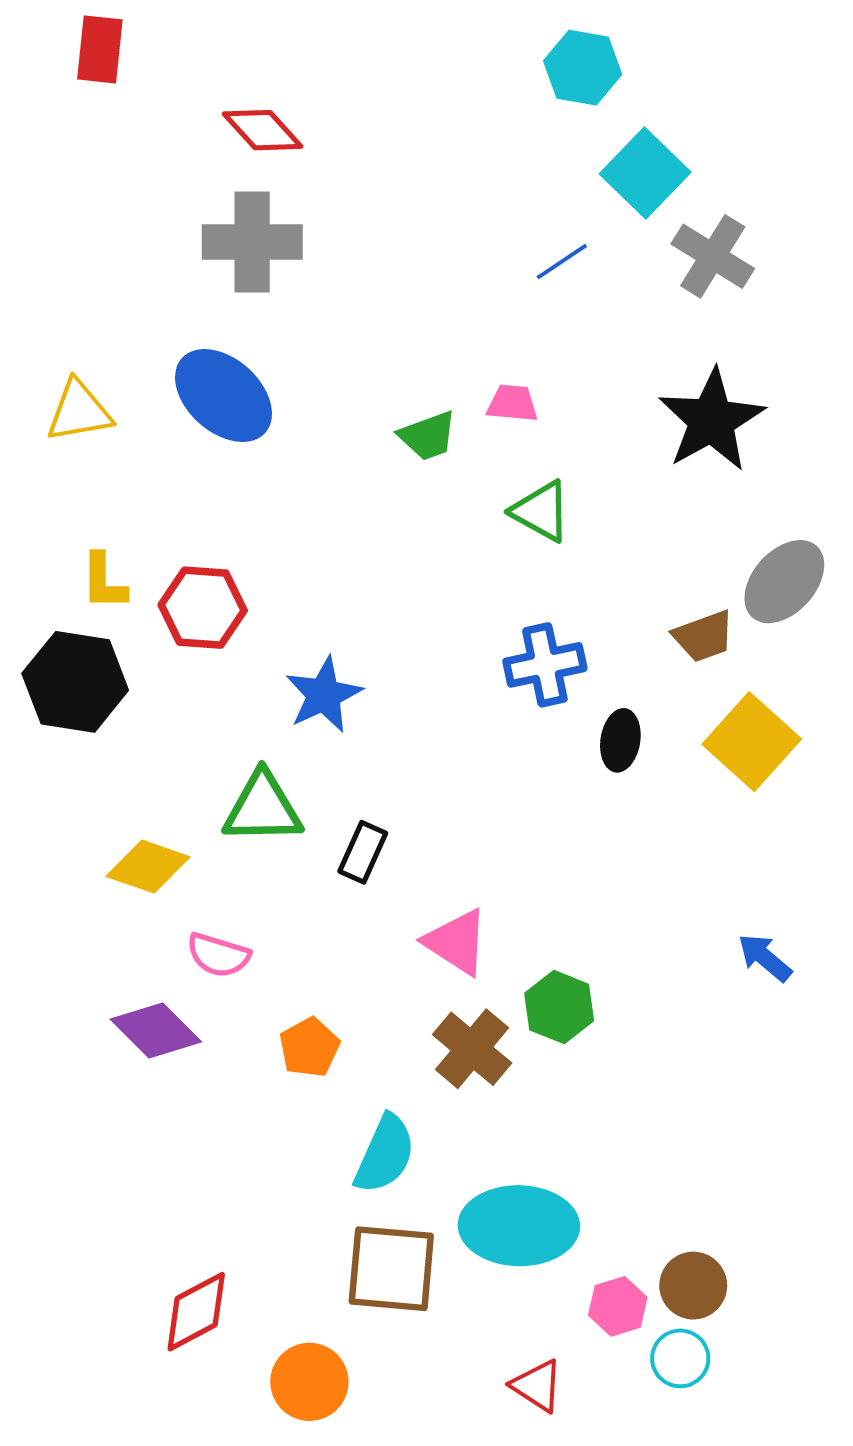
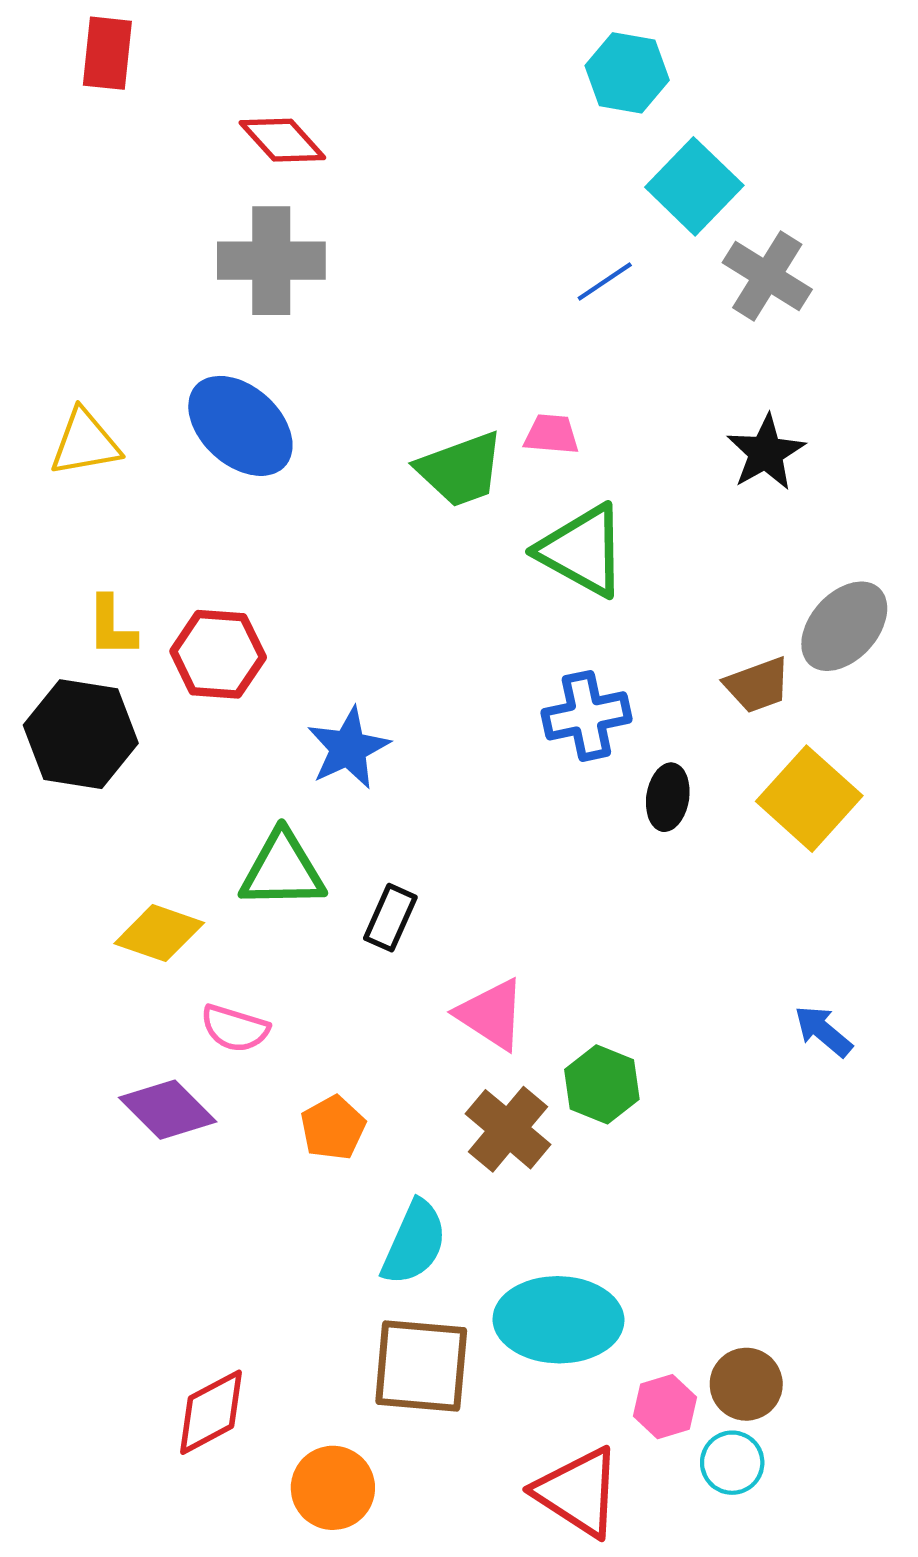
black star: (711, 420) -> (766, 453), size x0.7
green trapezoid: (428, 436) -> (460, 469), size x1.4
green triangle: (541, 511) -> (582, 551), size x1.4
red triangle: (537, 1386) -> (578, 1492), size x1.6

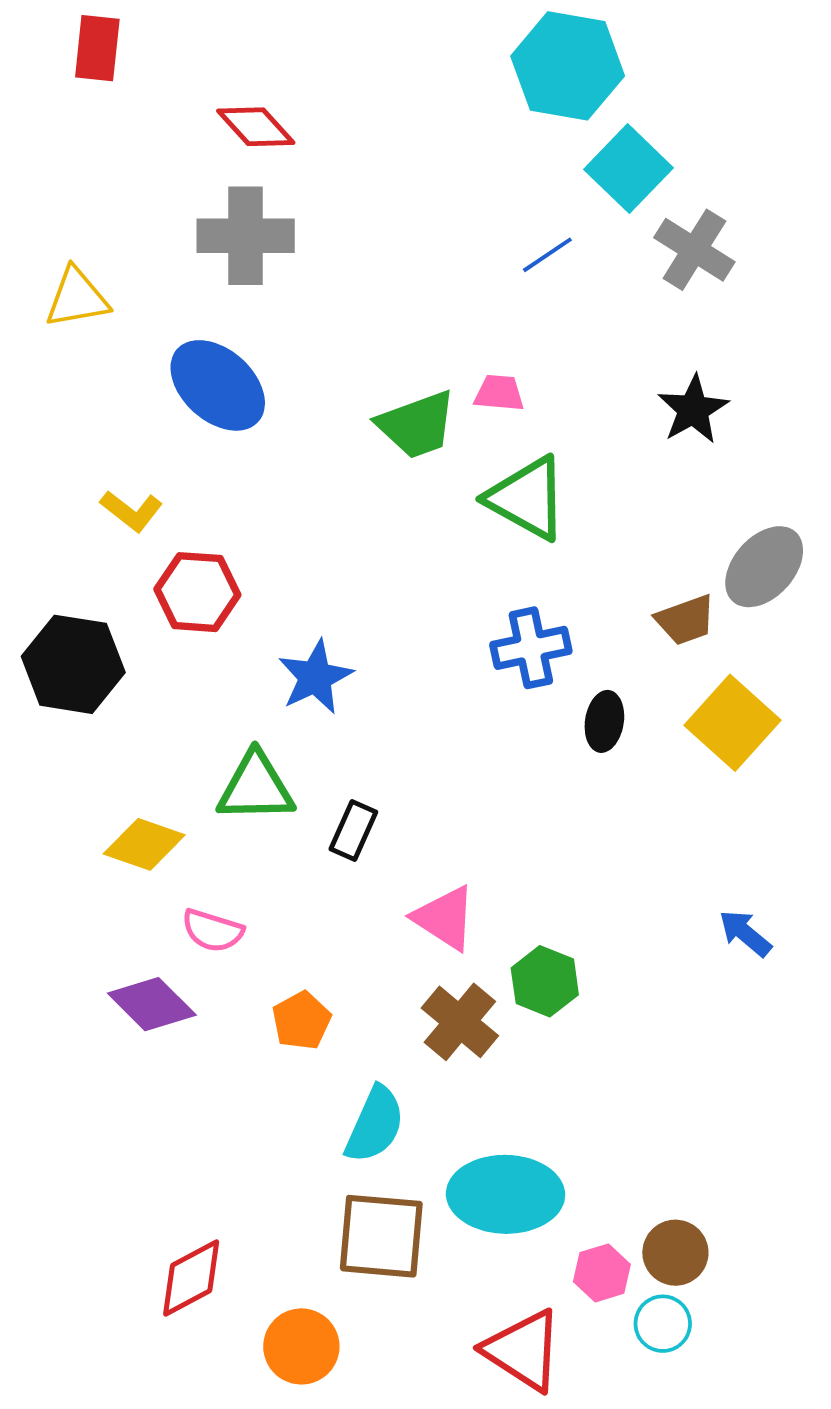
cyan hexagon: (627, 73) -> (568, 66), size x1.5
yellow triangle: (85, 443) -> (77, 298), moved
yellow L-shape: (112, 626) -> (131, 511), moved, turned -52

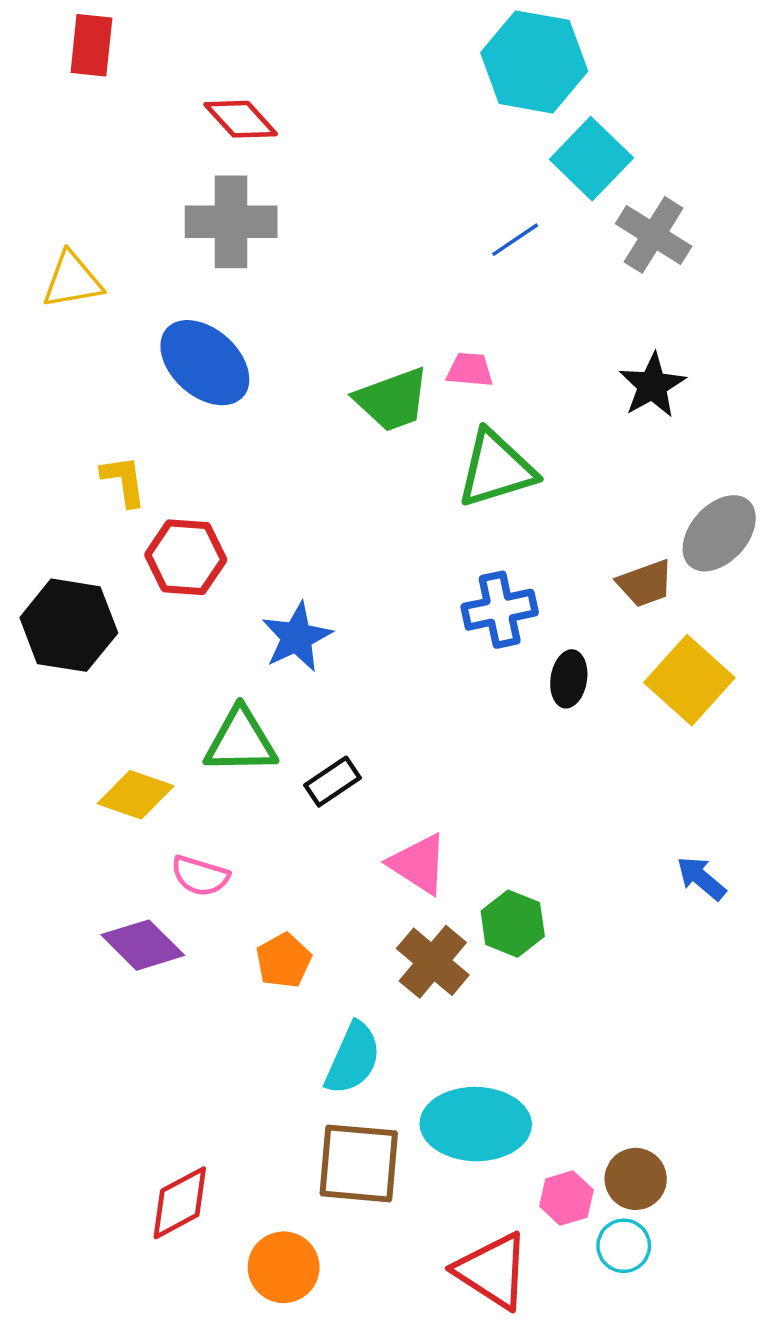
green triangle: (527, 498) -> (496, 469), turned -46
yellow L-shape: (131, 511) -> (124, 481), turned -136
black rectangle: (353, 830) -> (333, 782), turned 32

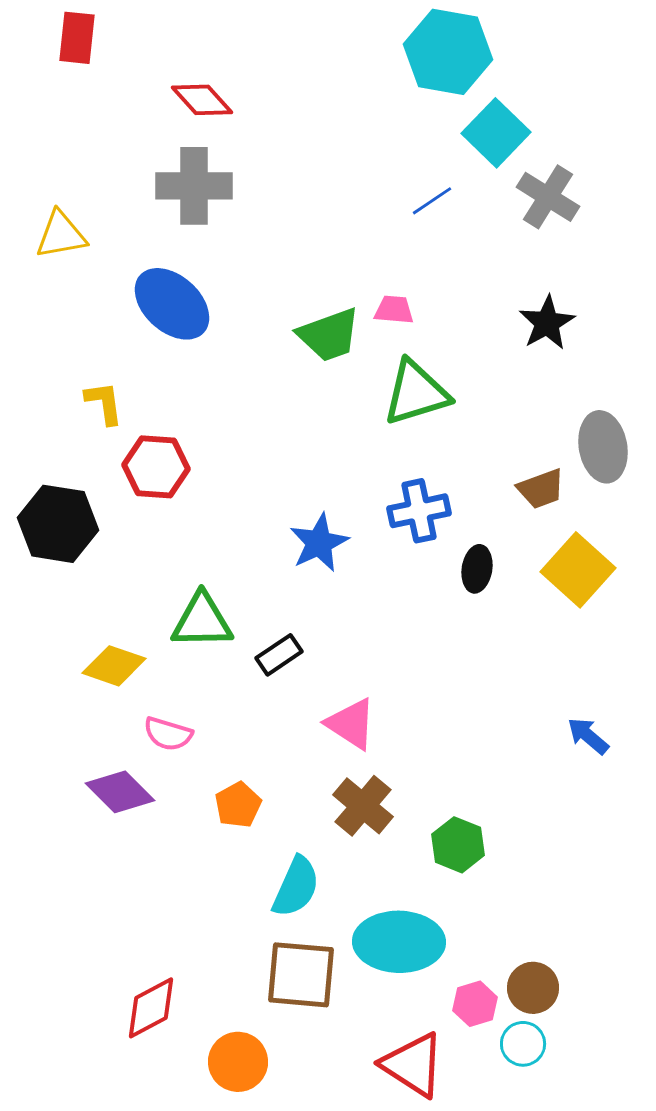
gray ellipse: (719, 533) -> (603, 447), turned -52
blue star: (297, 637) -> (319, 543), moved
green hexagon: (513, 924) -> (458, 845), moved

